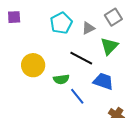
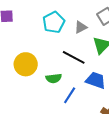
blue line: (77, 96) -> (70, 95), turned 72

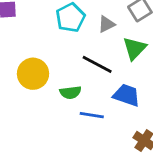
blue line: (70, 95) -> (92, 115), turned 66

